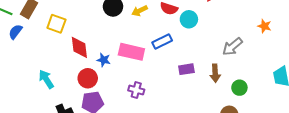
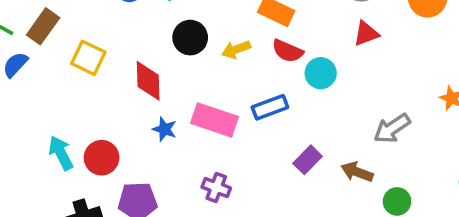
red diamond: (79, 47) -> (148, 81), moved
purple rectangle: (186, 69) -> (308, 160), turned -42
brown arrow: (215, 73) -> (357, 172), turned 108
red circle: (88, 78) -> (102, 158), moved

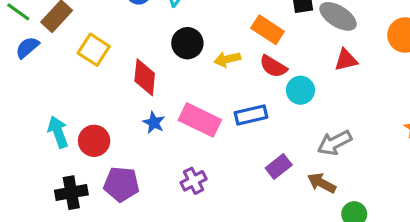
gray arrow: (392, 128) -> (335, 143), moved
purple cross: (216, 188) -> (194, 181), turned 35

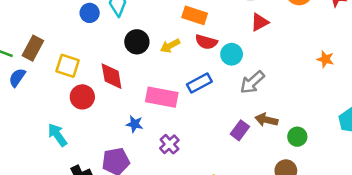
blue star: (154, 123) -> (134, 124), moved
red circle: (94, 141) -> (82, 97), moved
gray arrow: (335, 143) -> (252, 82), moved
purple rectangle: (279, 166) -> (240, 130), moved

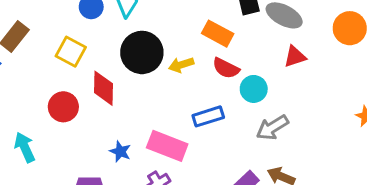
black circle: (137, 42) -> (142, 52), size x1.4
yellow square: (68, 66) -> (71, 52), moved
pink rectangle: (162, 97) -> (167, 146), moved

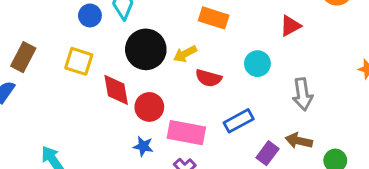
red semicircle: (226, 68) -> (209, 78), moved
red circle: (63, 107) -> (149, 107), moved
blue rectangle: (208, 116) -> (239, 121), moved
gray arrow: (272, 128) -> (303, 94), moved, turned -56

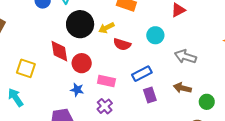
yellow square: (79, 61) -> (26, 68), moved
gray arrow: (303, 94) -> (185, 57), turned 115
pink rectangle: (186, 133) -> (106, 81), size x0.7
purple rectangle: (268, 153) -> (150, 95), moved, turned -56

